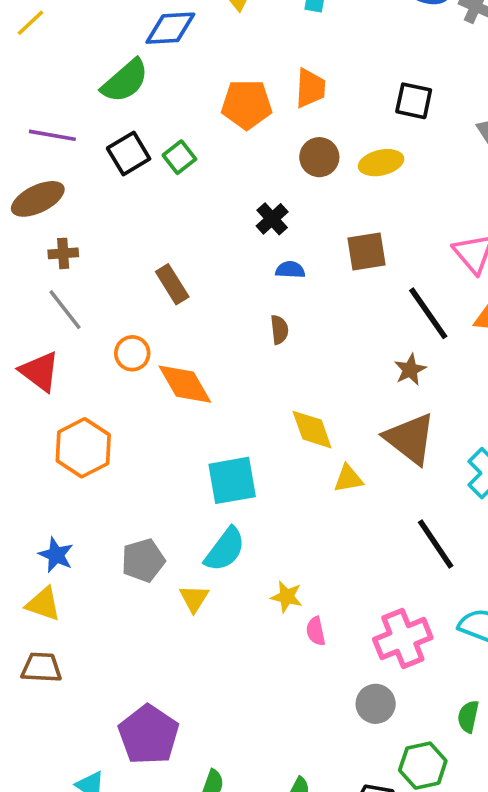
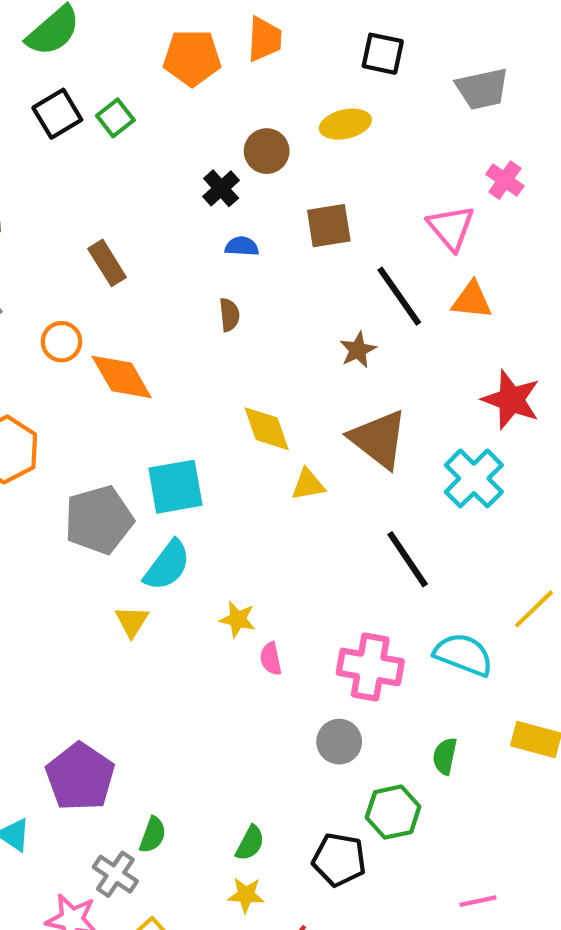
brown circle: (319, 157) -> (267, 151), moved
brown star: (410, 370) -> (358, 350), moved
gray pentagon: (143, 560) -> (99, 520), moved, size x1.4
pink cross: (403, 638) -> (370, 667), turned 32

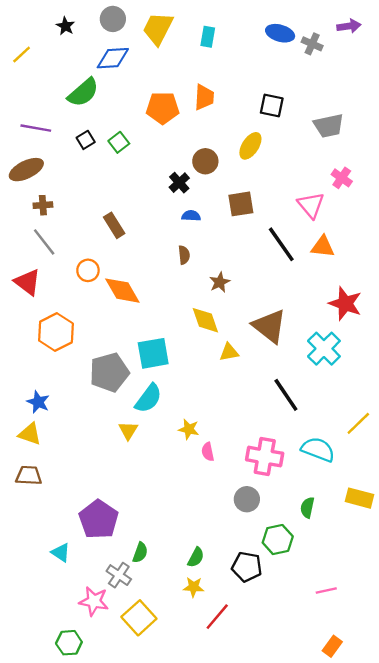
black square: (57, 114) -> (86, 140), size x0.7
yellow ellipse: (345, 124) -> (250, 146), turned -44
brown star: (358, 350) -> (220, 282), moved

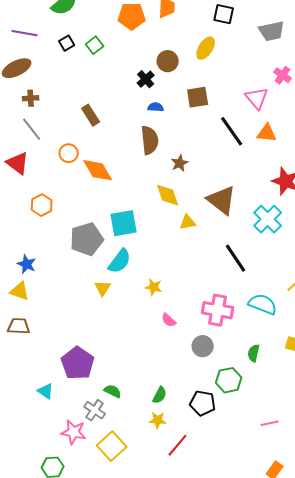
brown semicircle: (184, 255) -> (150, 140), size x1.8
orange hexagon: (56, 332) -> (42, 205), size x0.7
pink semicircle: (208, 452) -> (169, 320), moved, turned -35
green semicircle: (140, 553) -> (113, 391), turned -84

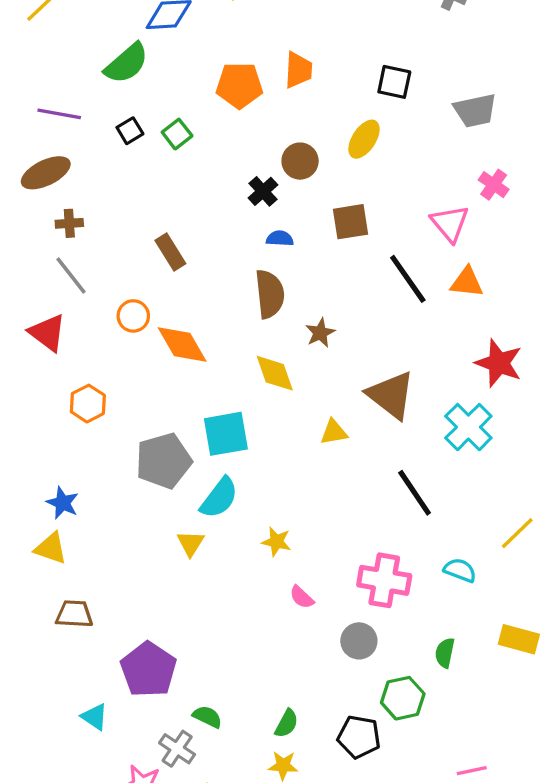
yellow diamond: (168, 195) -> (275, 373), moved
cyan semicircle: (263, 304) -> (460, 570), size x0.7
brown trapezoid: (19, 326) -> (74, 614), moved

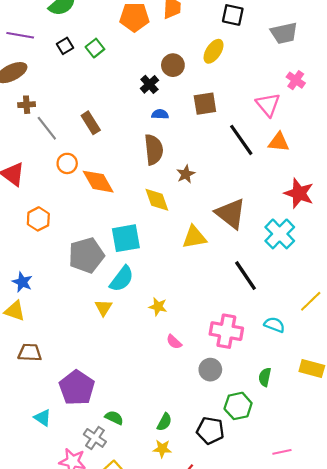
gray line: (71, 276) -> (47, 128), moved
yellow triangle: (334, 432) -> (194, 237), size x1.4

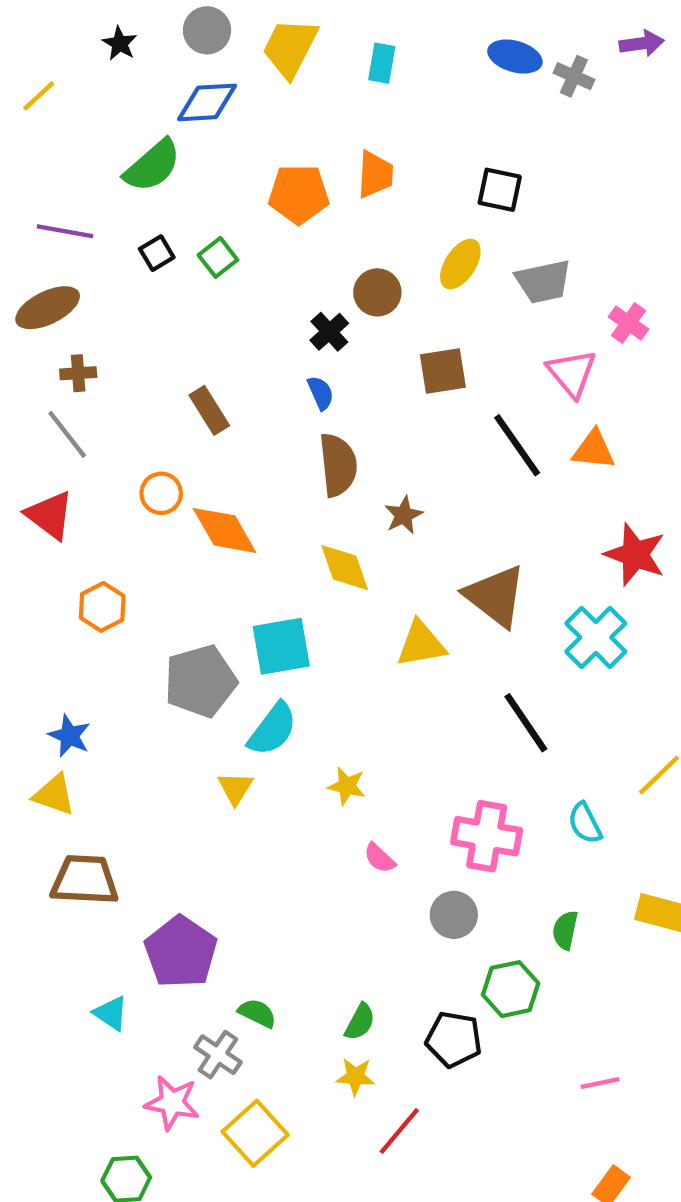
gray trapezoid: (284, 33) -> (543, 281), moved
blue semicircle: (160, 114) -> (321, 393), moved, turned 63
gray line: (47, 128) -> (67, 434), moved
cyan semicircle: (274, 325) -> (585, 823), turned -138
brown trapezoid: (30, 353) -> (85, 880), size x1.4

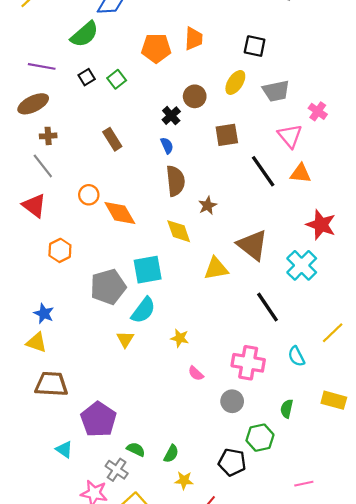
brown rectangle: (209, 410) -> (112, 139), moved
green semicircle: (360, 1022) -> (171, 454), moved

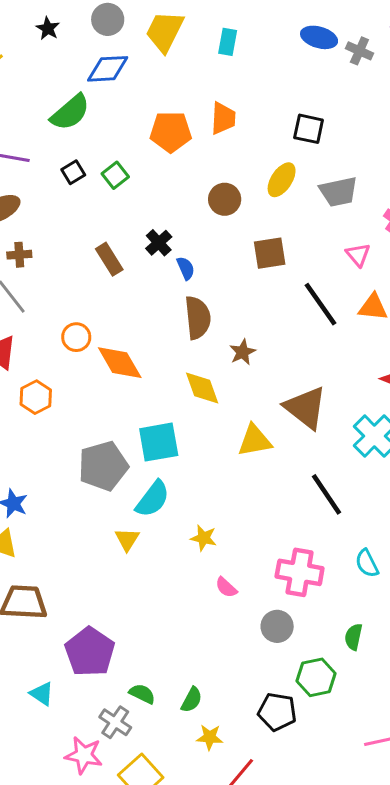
black cross: (171, 116) -> (159, 243), moved
pink triangle: (290, 136) -> (358, 255), size x0.7
orange hexagon: (60, 250) -> (36, 397), moved

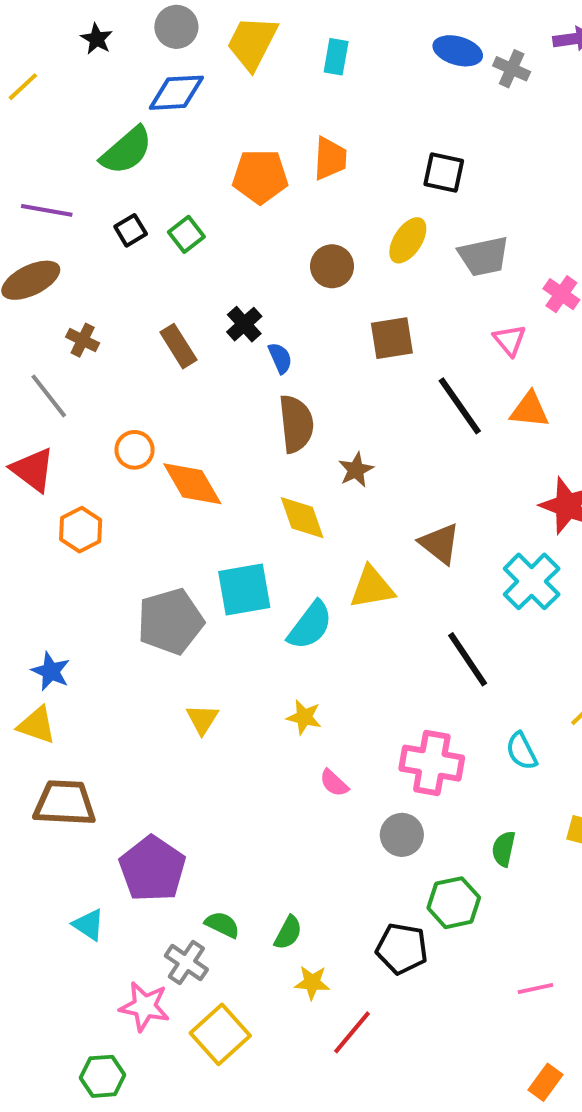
brown cross: (19, 255) -> (83, 340), moved, turned 30
brown triangle: (306, 408) -> (440, 544), size x0.7
cyan semicircle: (153, 499) -> (310, 625), moved

